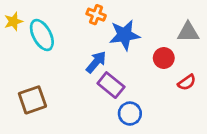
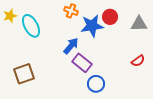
red circle: (164, 58) -> (110, 17), moved

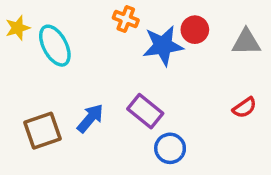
blue arrow: (71, 46) -> (90, 118), moved

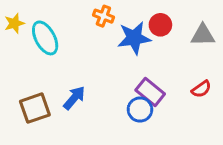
purple rectangle: (145, 111) -> (150, 92), moved
blue circle: (170, 148) -> (140, 110), moved

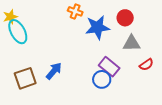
red circle: (160, 25) -> (125, 18), moved
gray triangle: (203, 35) -> (131, 43), moved
cyan ellipse: (45, 38) -> (18, 32), moved

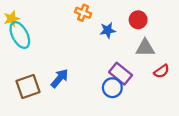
blue star: (97, 27) -> (108, 30), size x0.6

